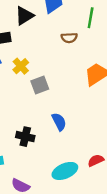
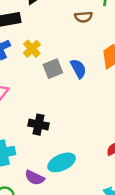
blue semicircle: (59, 122) -> (78, 69), moved
cyan ellipse: (65, 171) -> (62, 162), moved

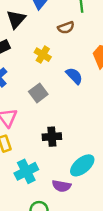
yellow cross: (32, 49) -> (43, 55), moved
gray square: (53, 69) -> (38, 93), moved

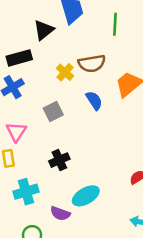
brown semicircle: (66, 28) -> (92, 63), moved, size x1.5
black cross: (52, 137) -> (59, 160), turned -30

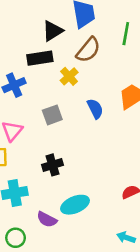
black rectangle: (19, 58) -> (40, 58), moved
brown semicircle: (92, 63) -> (88, 50), moved, turned -48

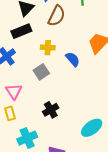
yellow cross: (69, 76) -> (48, 48), moved, turned -32
cyan ellipse: (75, 205) -> (92, 128), moved

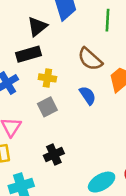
brown semicircle: (57, 16) -> (90, 59), moved, turned 100
yellow cross: (48, 48) -> (47, 78), moved

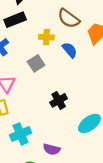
yellow cross: (47, 78) -> (46, 37), moved
black cross: (54, 154) -> (59, 100), moved

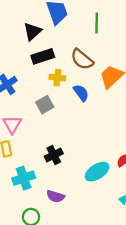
black rectangle: (15, 20) -> (43, 56), moved
black cross: (59, 100) -> (54, 155), moved

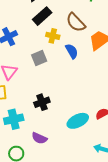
black rectangle: (43, 56) -> (42, 16), turned -30

